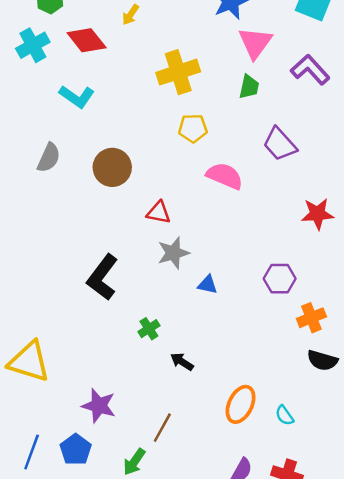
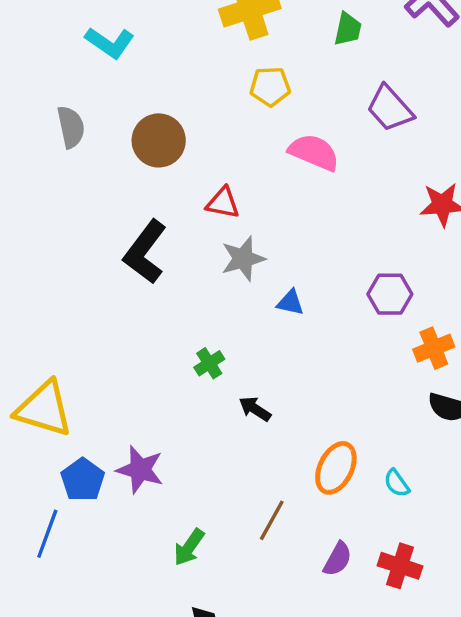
gray semicircle: (49, 158) -> (71, 127), turned -36
black L-shape: (102, 277) -> (145, 252), moved
brown line: (162, 428) -> (272, 520), moved
blue pentagon: (76, 450) -> (83, 480), moved

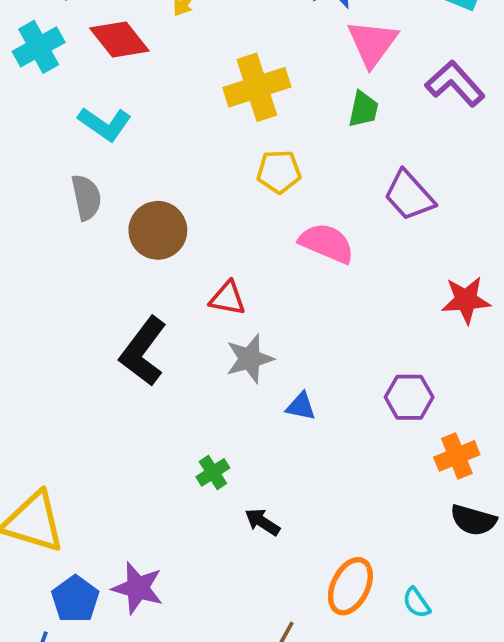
gray semicircle: (71, 127) -> (86, 197), moved

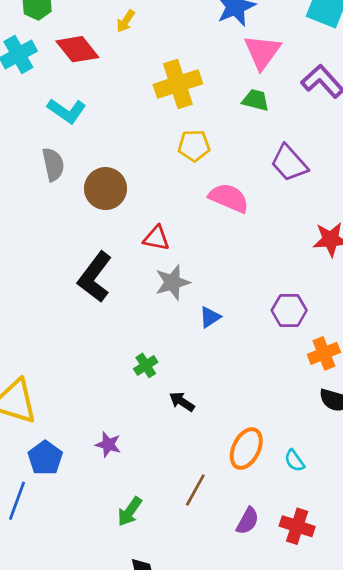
green trapezoid: (363, 109) -> (256, 100), turned -88
blue triangle: (301, 406) -> (210, 317), turned -45
purple star: (138, 588) -> (108, 444), moved, size x0.7

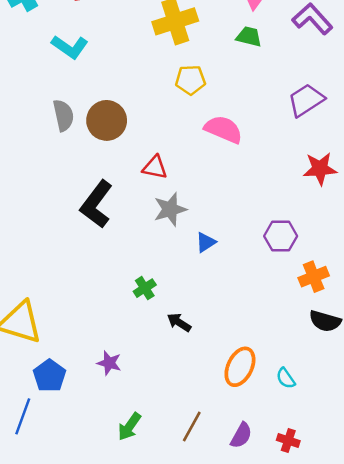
purple trapezoid: (289, 163) -> (306, 100), moved, turned 99
gray semicircle: (53, 164) -> (63, 115), moved
brown line: (195, 490) -> (192, 427), moved
red cross: (297, 526) -> (288, 440), size x0.7

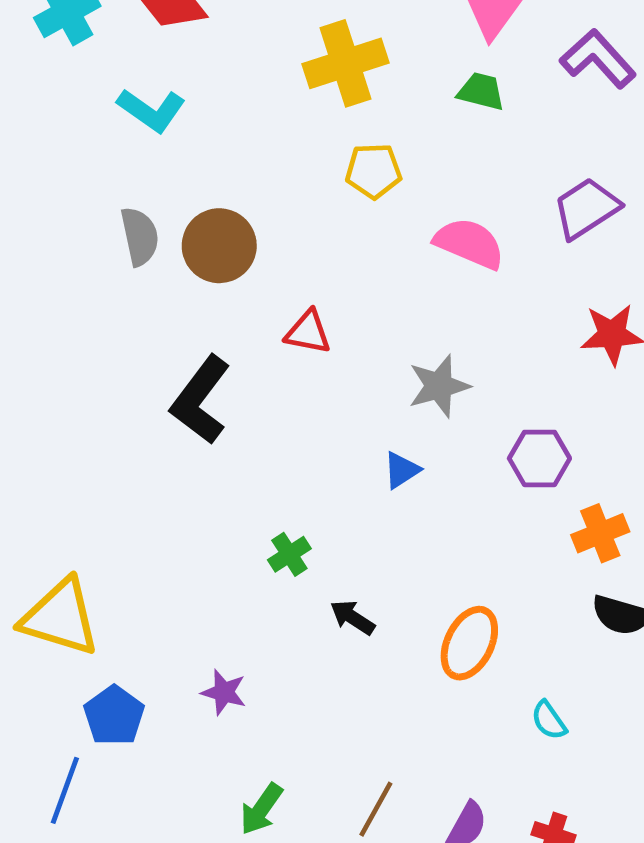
pink semicircle: (223, 129) -> (469, 243), moved
gray star: (170, 209) -> (439, 386), moved
orange ellipse: (240, 367) -> (469, 643), moved

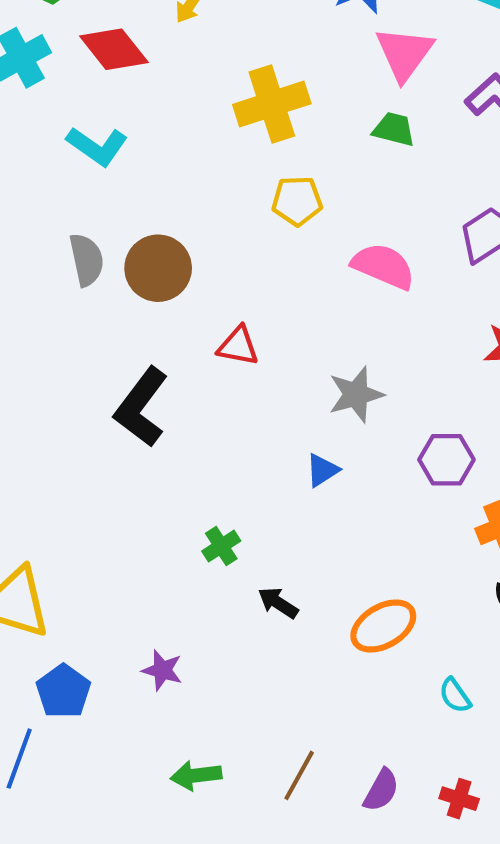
orange ellipse: (469, 643) -> (383, 626), turned 34
green arrow: (261, 809) -> (196, 775), turned 48

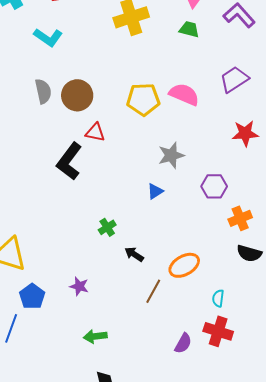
yellow pentagon: (297, 201) -> (143, 99), moved, size x1.4
red triangle: (238, 346) -> (95, 132), moved
cyan semicircle: (455, 695) -> (218, 298), turned 42
brown line: (299, 775) -> (153, 291), moved
red cross: (459, 799) -> (218, 331), moved, size x1.6

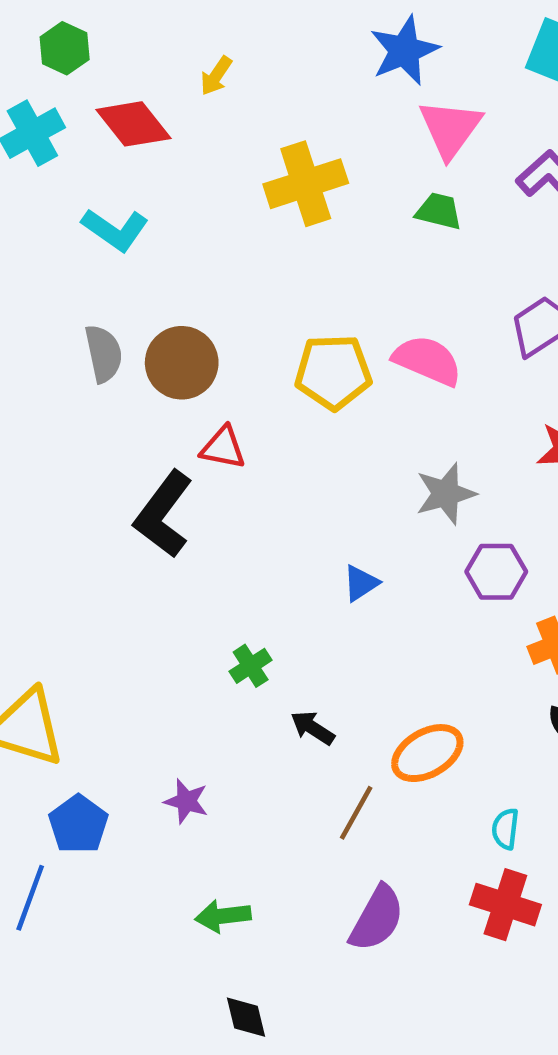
gray star: (171, 155) -> (446, 494), moved
purple semicircle: (183, 343) -> (377, 918), moved, size x1.4

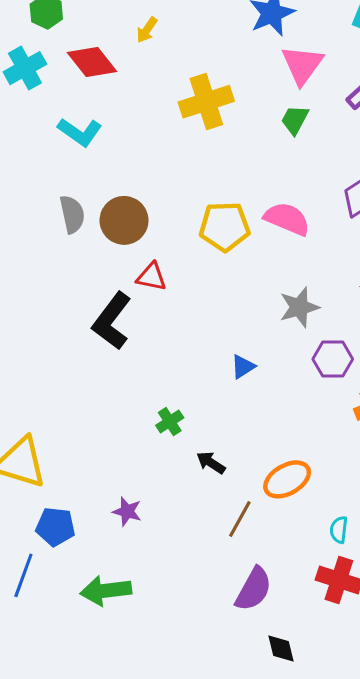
green trapezoid: (439, 211) -> (295, 120), turned -76
blue pentagon: (78, 824) -> (55, 527), turned -30
green arrow: (223, 916) -> (106, 591), moved, size x1.4
black diamond: (246, 1017) -> (281, 649), moved

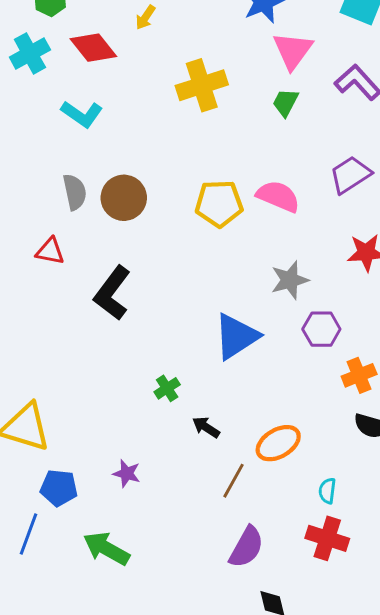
red triangle: (151, 277) -> (50, 251), moved
blue triangle: (243, 367) -> (236, 336), size x2.0
green arrow: (106, 591) -> (106, 549), turned 36

